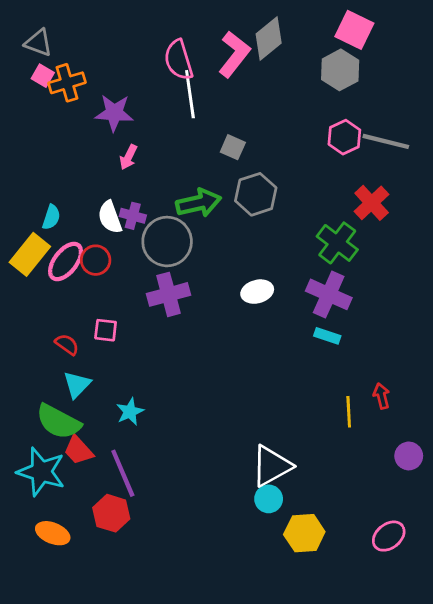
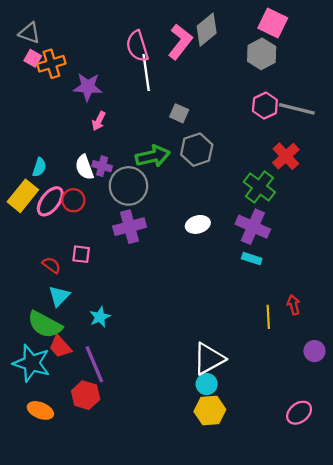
yellow hexagon: (304, 533) -> (210, 410), moved

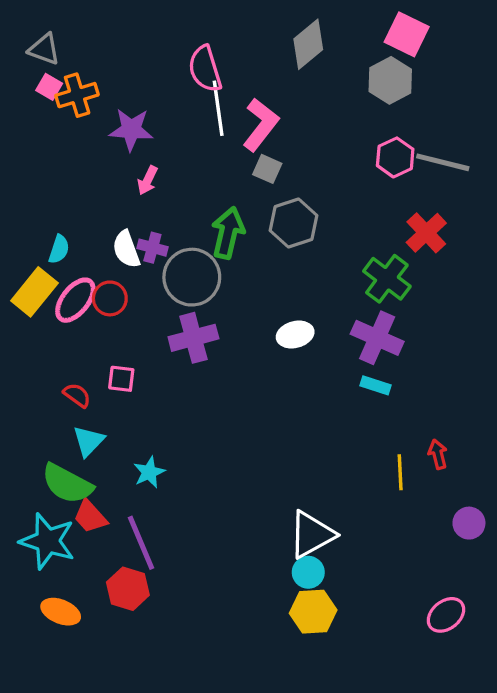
pink L-shape: (180, 42) -> (261, 125), moved
green arrow: (153, 156) -> (228, 233), turned -64

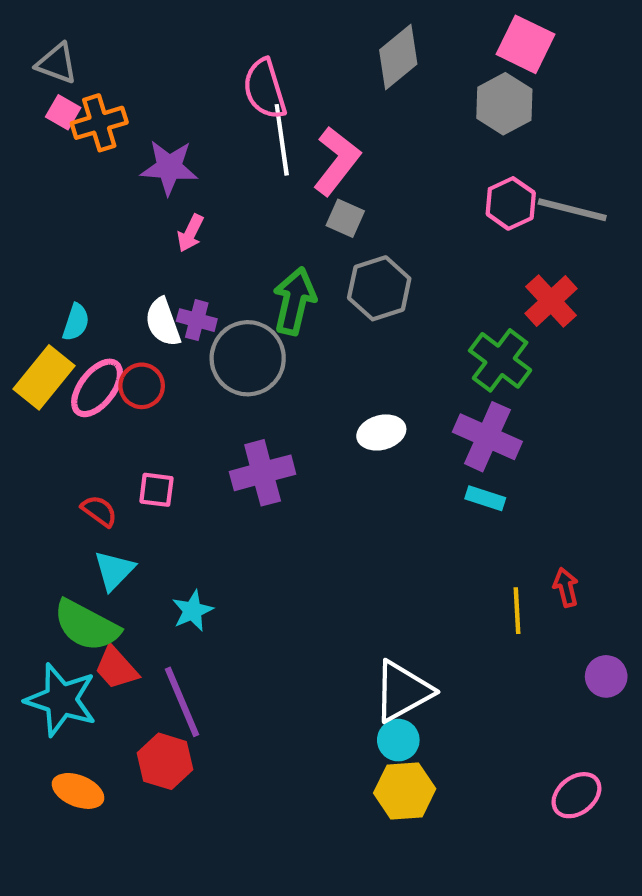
purple cross: (193, 338) -> (263, 473), moved

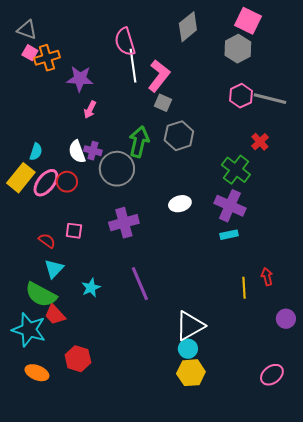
red cross: (551, 301) -> (260, 142), size x0.7
cyan rectangle: (485, 498) -> (229, 235), turned -30
purple line: (182, 702) -> (140, 284), moved

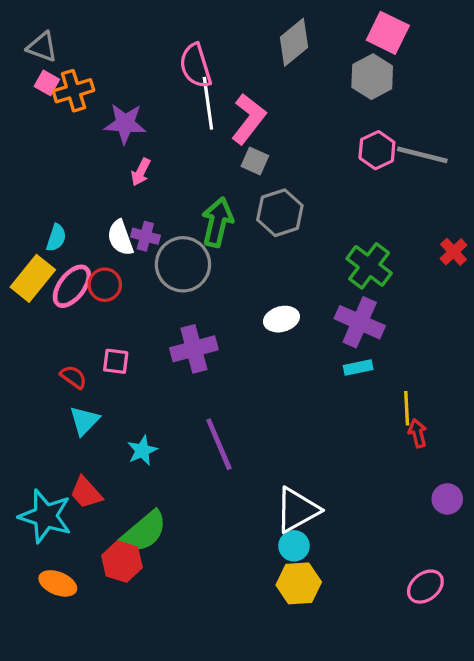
red cross: (260, 142) -> (454, 252), moved
yellow line: (244, 288) -> (407, 408), moved
green semicircle: (41, 295) -> (144, 532), moved, turned -68

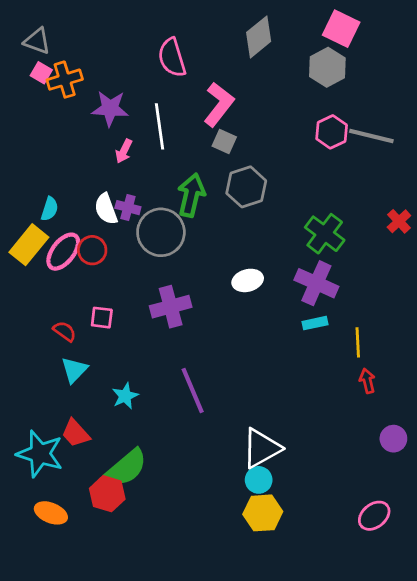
white line: (208, 103) -> (160, 126), moved
yellow line: (407, 408) -> (358, 342), moved

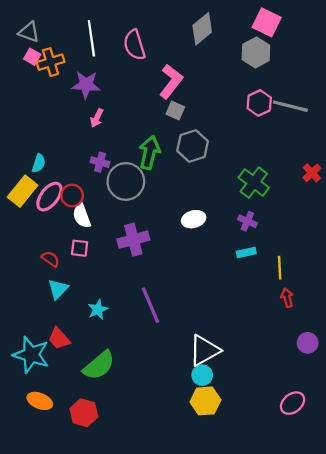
white line: (160, 126) -> (91, 38), moved
white semicircle: (106, 209) -> (82, 216), moved
purple cross: (316, 283) -> (247, 221), size x0.6
red hexagon: (107, 494) -> (84, 413), moved

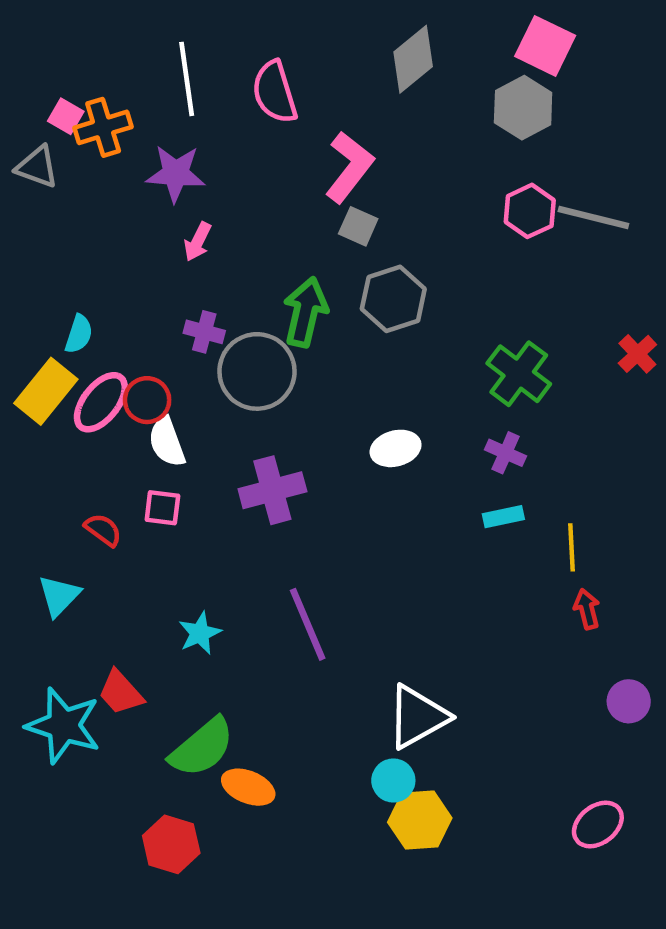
gray triangle: (29, 32) -> (37, 167), moved
cyan triangle: (58, 289) -> (59, 596), moved
cyan circle: (202, 375) -> (393, 781), moved
orange ellipse: (40, 401) -> (248, 787), moved

